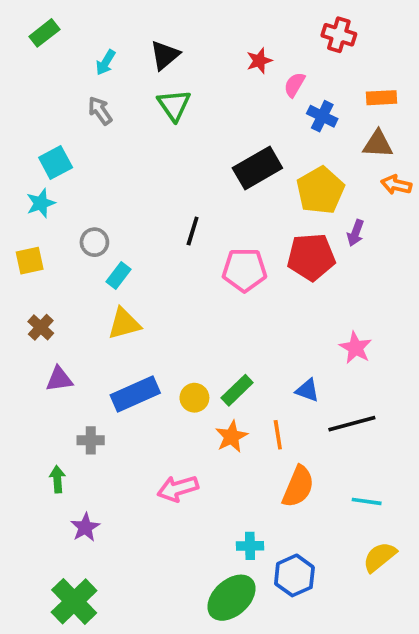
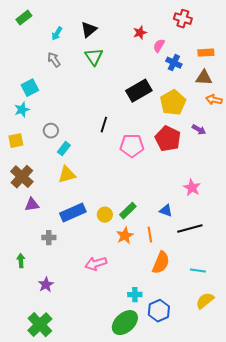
purple arrow: (356, 233) -> (199, 130), moved, turned -80
red pentagon: (311, 257) -> (168, 139), turned 30
brown cross: (41, 327) -> (22, 177), size x1.6
green arrow: (57, 479) -> (21, 261), moved

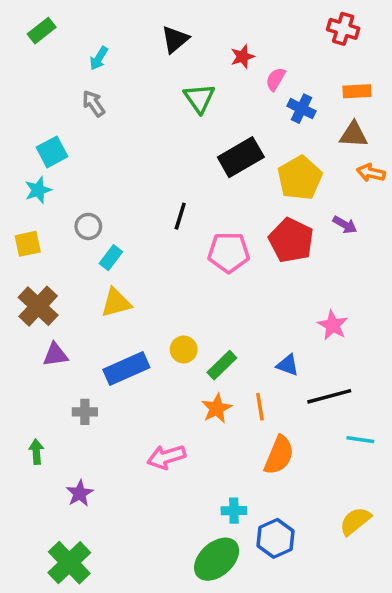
red cross: (183, 19) -> (343, 29), moved
black triangle: (89, 30) -> (175, 39), moved
green triangle: (94, 57) -> (199, 98), moved
yellow circle: (105, 215) -> (184, 349), moved
cyan line: (198, 271) -> (360, 440), moved

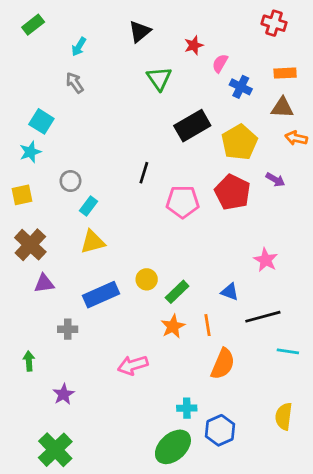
cyan square: (52, 152) -> (41, 121), turned -30
yellow semicircle: (355, 521) -> (284, 416), turned -44

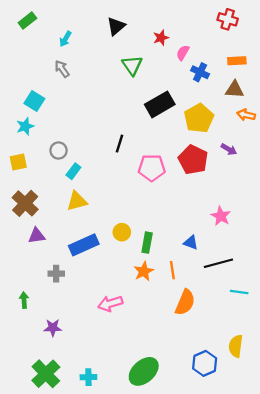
green rectangle: (177, 292) -> (147, 243), turned -36
purple star: (64, 394) -> (53, 328), turned 30
cyan cross: (187, 408) -> (88, 377), moved
blue hexagon: (220, 430) -> (205, 363), moved

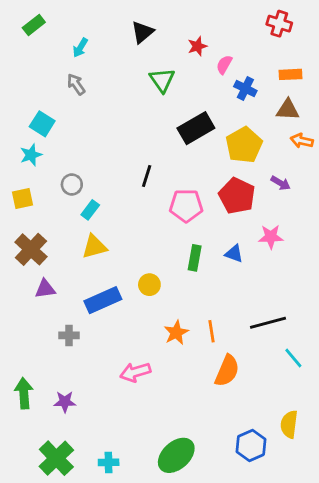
pink star: (221, 216) -> (271, 237), moved, turned -30
green rectangle: (147, 243) -> (195, 258), moved
blue triangle: (191, 243) -> (234, 254), moved
cyan line: (239, 292) -> (293, 358), turned 42
green arrow: (24, 300) -> (24, 393), moved, size x1.5

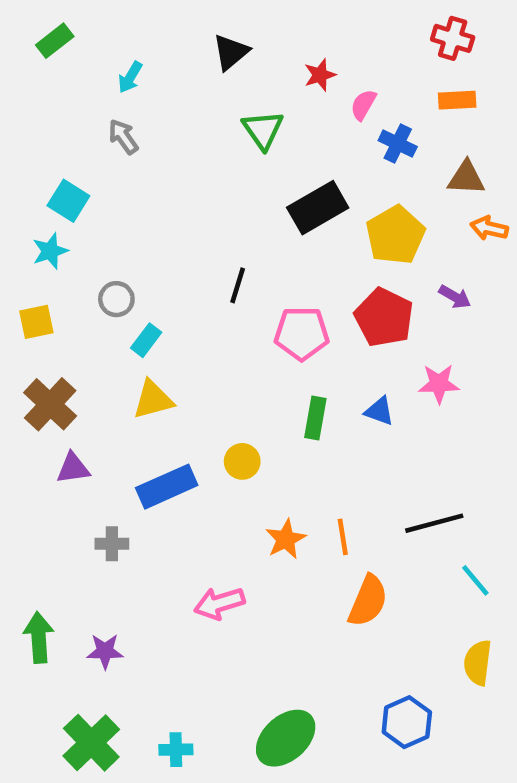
orange rectangle: (291, 74) -> (457, 100), moved
yellow semicircle: (289, 424) -> (478, 663), moved

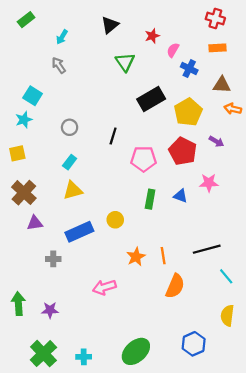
gray circle: (116, 299) -> (70, 127), moved

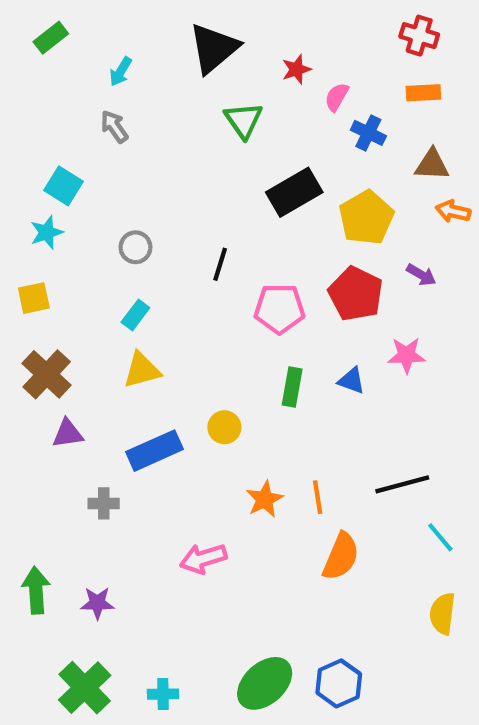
black triangle: (110, 25) -> (214, 48), size x1.5
blue hexagon: (194, 344) -> (339, 683), moved

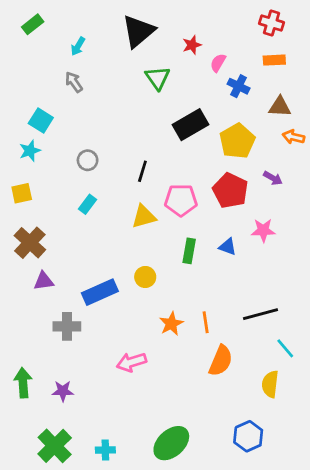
yellow triangle: (142, 370) -> (144, 217), moved
gray cross: (104, 503) -> (67, 326), size x1.4
yellow semicircle: (442, 614) -> (270, 384), moved
blue hexagon: (339, 683) -> (248, 436), moved

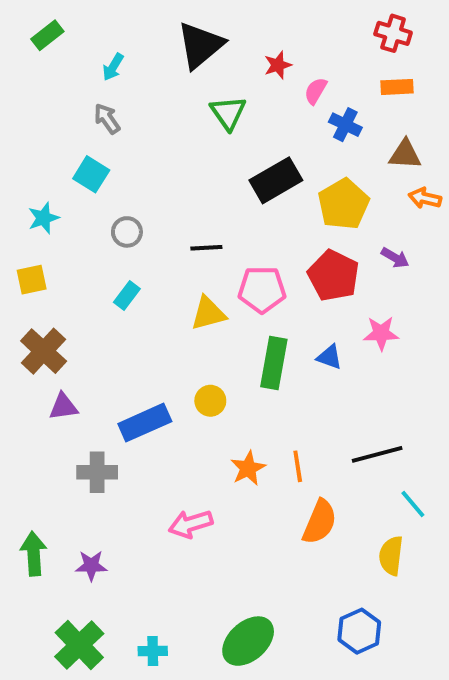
cyan square: (41, 120) -> (91, 174), moved
black line: (142, 171) -> (206, 248), turned 70
green rectangle: (189, 251) -> (274, 363), size x1.4

